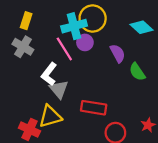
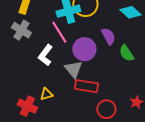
purple circle: (85, 42) -> (84, 49), moved, size x1.5
gray triangle: (59, 89) -> (73, 69), moved
yellow triangle: (50, 116) -> (46, 94), size x0.6

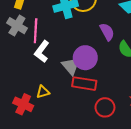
pink line: (59, 32) -> (36, 31), moved, turned 35
purple circle: (84, 49) -> (85, 58), moved

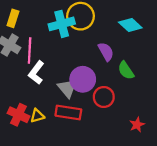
red rectangle: (84, 84) -> (68, 112), moved
red cross: (23, 104) -> (19, 115), moved
red circle: (105, 107) -> (104, 97), moved

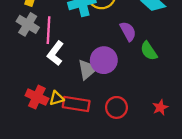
gray triangle: (67, 88) -> (88, 69), turned 30
red circle: (104, 97) -> (116, 107), moved
red rectangle: (68, 112) -> (76, 104), moved

